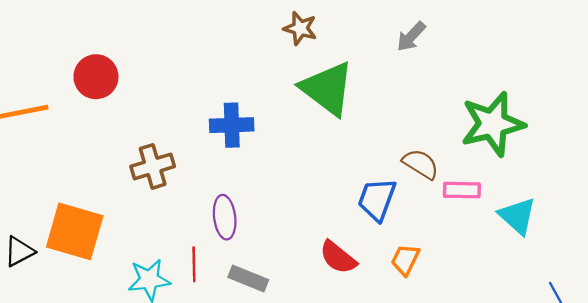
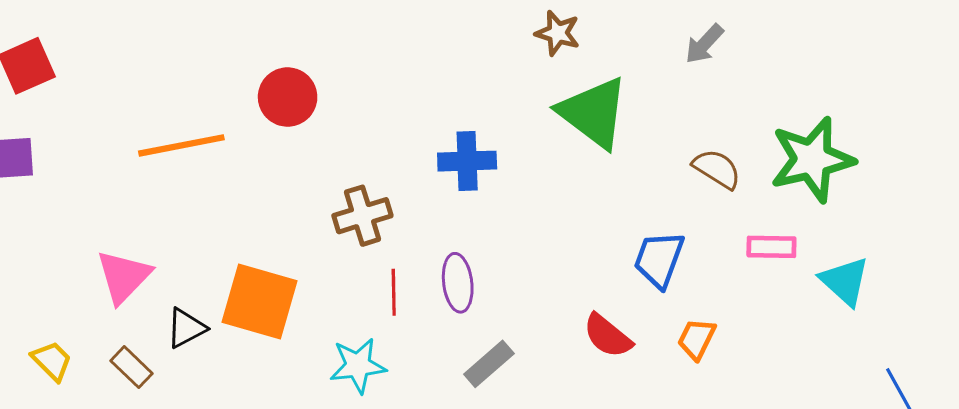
brown semicircle: (421, 164) -> (717, 169), moved
red line: (194, 264) -> (394, 292), moved
gray rectangle: (248, 279) -> (489, 364), turned -63

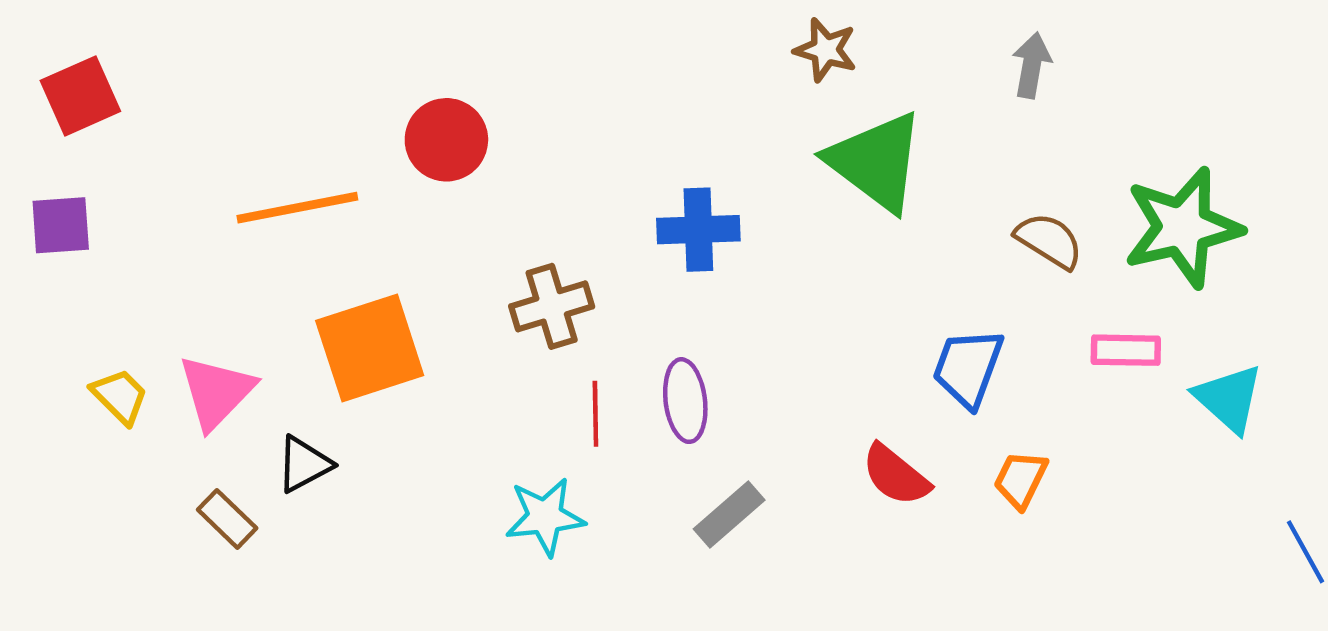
gray arrow: (704, 44) -> (1032, 65), turned 147
orange square: (259, 302) -> (370, 348), moved, turned -34
yellow trapezoid: (52, 361) -> (120, 396), moved

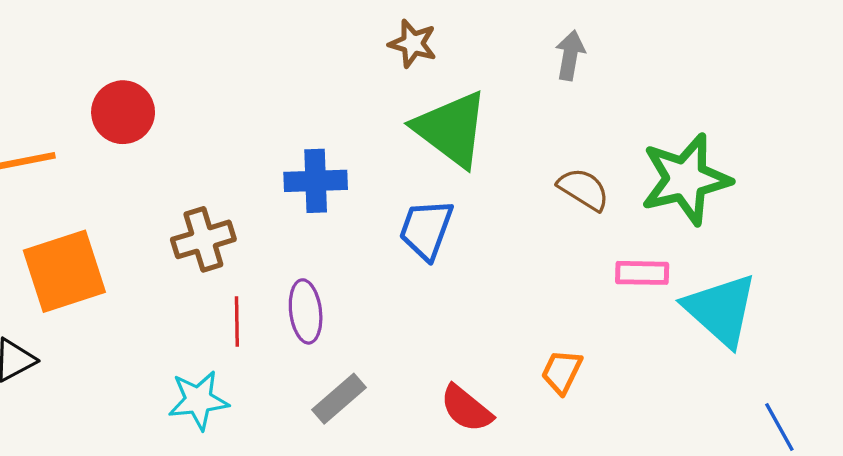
blue trapezoid: (968, 368) -> (426, 229), moved
cyan triangle: (1229, 398) -> (721, 310), size x1.4
red semicircle: (896, 475) -> (466, 409), moved

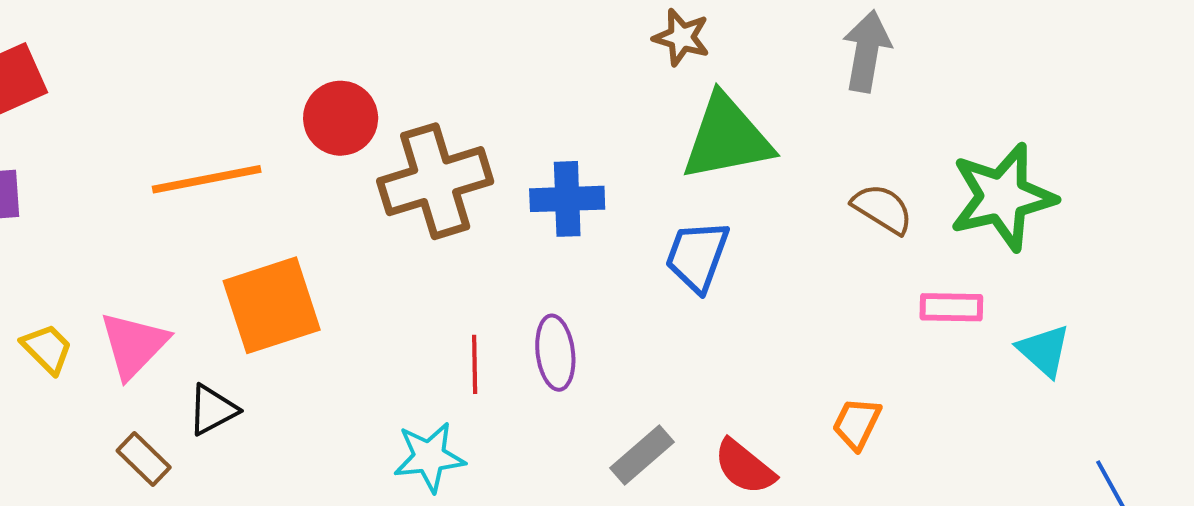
gray arrow: (570, 55) -> (867, 51), size x1.4
green triangle: (451, 129) -> (727, 138), turned -48
brown cross: (203, 239) -> (435, 181), moved, size x1.5
cyan triangle: (721, 310) -> (1044, 351), size x0.6
gray rectangle: (339, 399) -> (642, 455), moved

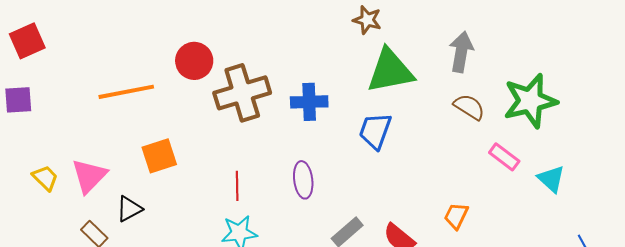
gray arrow: (867, 51) -> (461, 52), moved
orange square: (272, 305) -> (159, 156), size x0.7
pink rectangle: (951, 307) -> (504, 157), turned 36
red line: (475, 364) -> (237, 186), moved

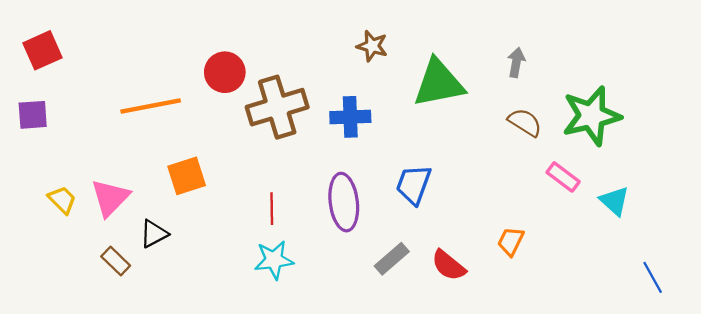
brown star: (367, 20) -> (372, 46), moved
gray arrow: (461, 52) -> (516, 62), size x0.7
blue trapezoid: (375, 131) -> (414, 185), moved
purple ellipse: (303, 180) -> (344, 202), size x1.4

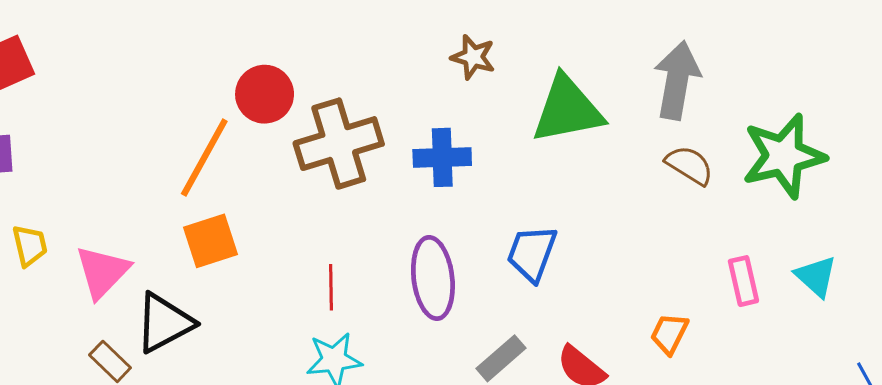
gray arrow: (516, 62) -> (677, 80), size x1.8
orange line: (151, 106) -> (204, 157), moved, turned -50
pink rectangle: (563, 177) -> (743, 281), moved, turned 40
yellow trapezoid: (62, 200) -> (30, 246), moved, turned 32
black triangle: (154, 234) -> (164, 323), size x1.5

